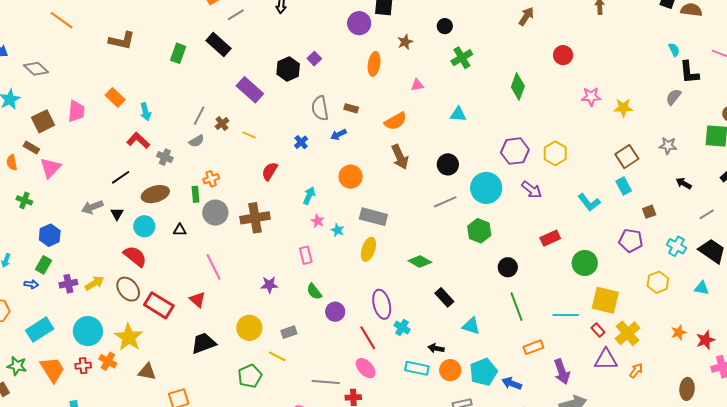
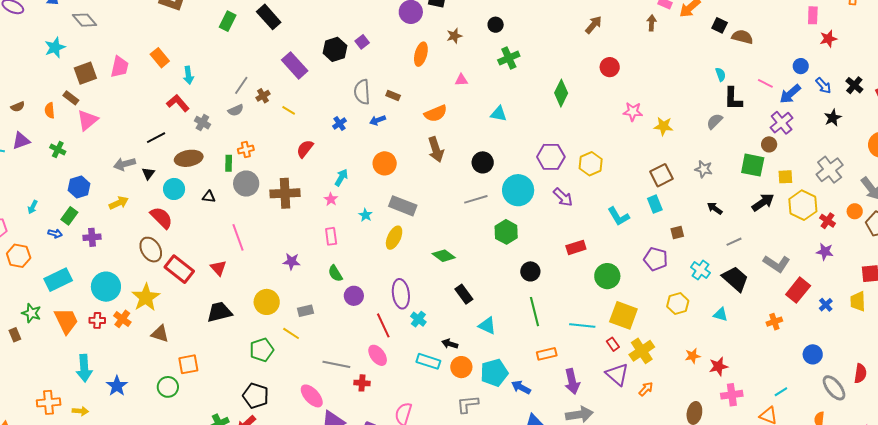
brown arrow: (526, 16) -> (594, 25), moved
pink star: (318, 221) -> (331, 199), moved
yellow arrow: (94, 283) -> (119, 203), moved
purple triangle: (606, 359) -> (617, 374), turned 35

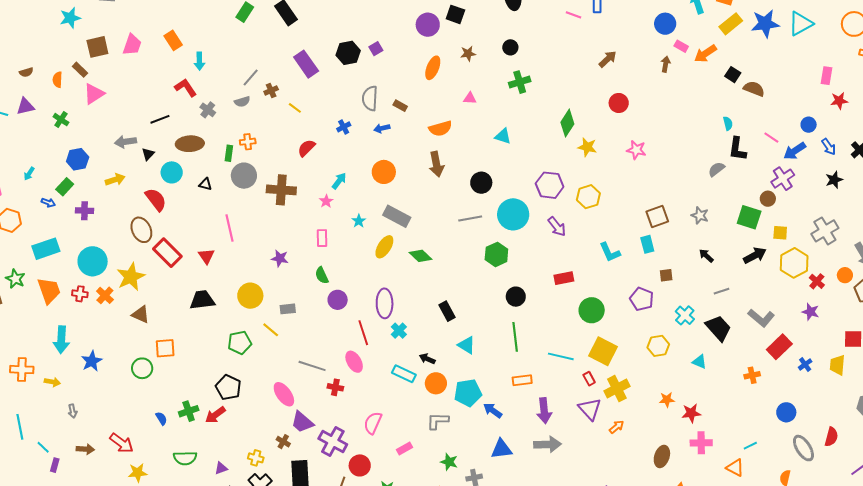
yellow star: (663, 126) -> (587, 147), moved
green diamond: (444, 256) -> (420, 256), moved

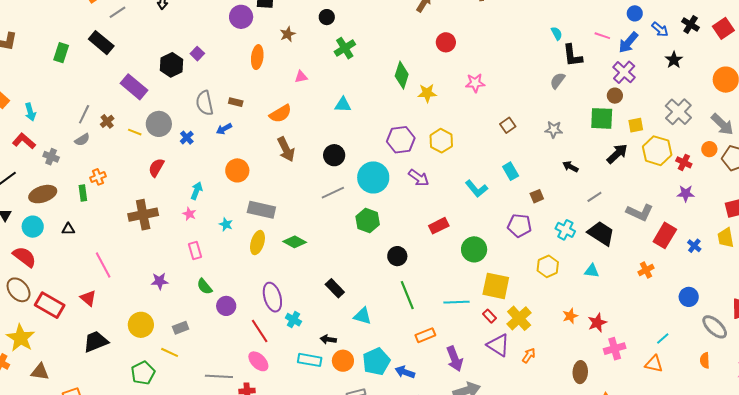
gray circle: (244, 176) -> (159, 124), moved
brown square: (657, 216) -> (508, 125), moved, size x0.7

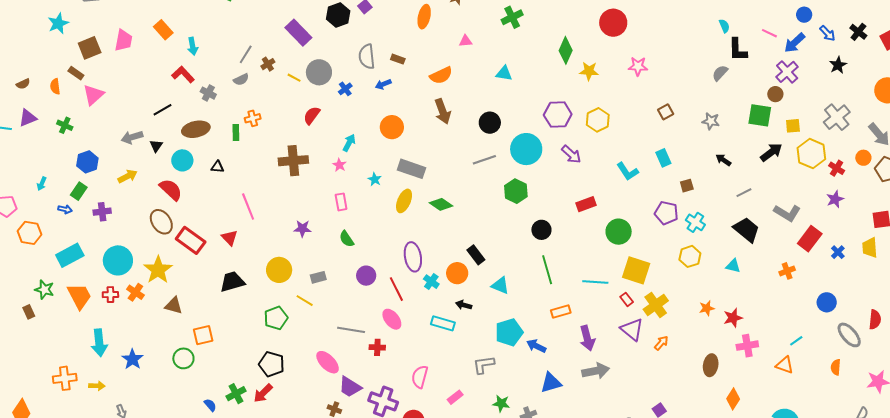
red circle: (446, 42) -> (613, 23), size x1.4
purple star: (686, 193) -> (835, 199), turned -30
cyan cross: (565, 230) -> (695, 222), moved
purple circle: (226, 306) -> (366, 276), moved
orange circle: (343, 361) -> (457, 273), moved

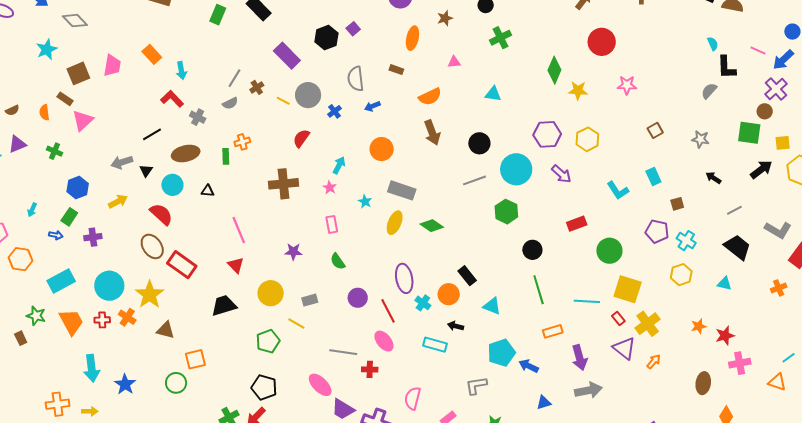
brown rectangle: (398, 59) -> (396, 70), moved
red triangle: (230, 238) -> (236, 265), moved
blue triangle: (551, 383) -> (544, 403), size x0.7

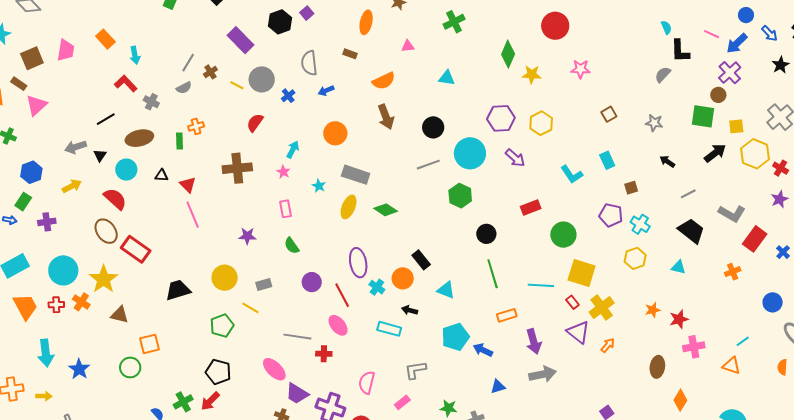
red triangle: (236, 265) -> (188, 185), moved
gray L-shape: (476, 385) -> (415, 370), moved

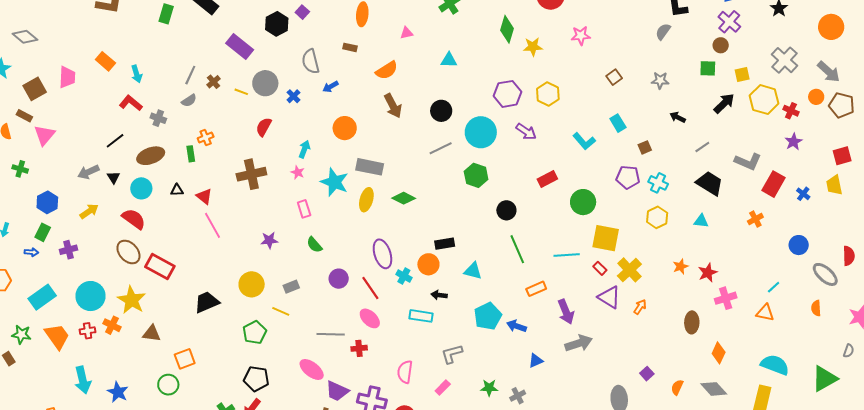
green square: (703, 116) -> (708, 68), size x0.7
cyan star: (319, 186) -> (334, 182), size x2.0
black rectangle: (421, 260) -> (445, 244), turned -54

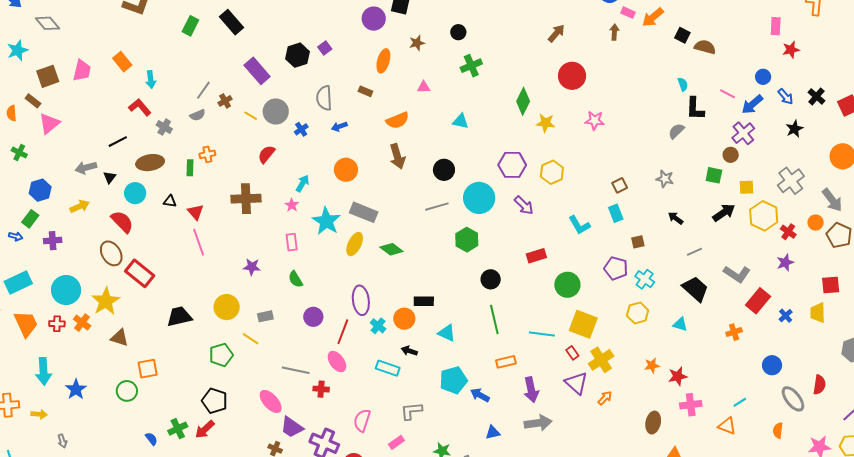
brown square: (614, 77) -> (620, 185), moved
red line: (370, 288) -> (343, 332), turned 45

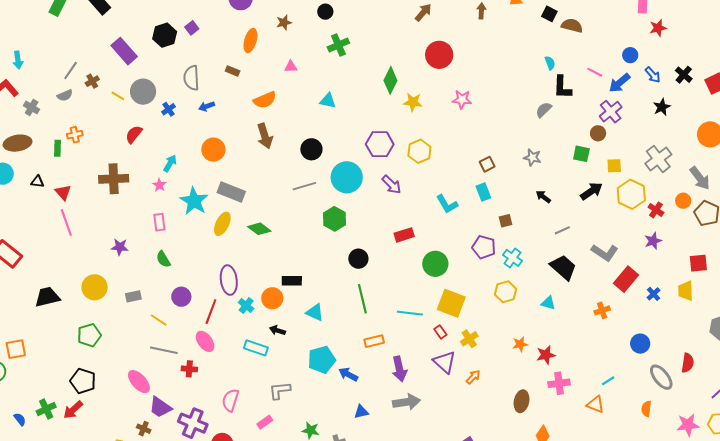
yellow line: (251, 339) -> (159, 320), moved
yellow cross: (601, 360) -> (469, 339), size x0.7

